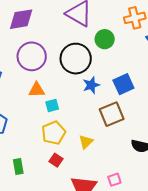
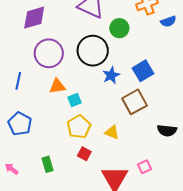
yellow triangle: (86, 142) -> (112, 132), turned -49

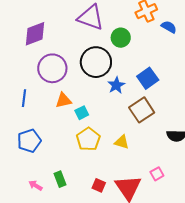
blue semicircle: (168, 21) -> (169, 27), turned -126
blue pentagon: (20, 124) -> (29, 141), turned 30
red square: (84, 154) -> (99, 185), moved
pink arrow: (12, 169) -> (35, 185), moved

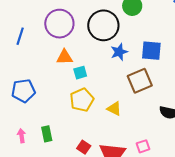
blue square: (148, 78) -> (151, 51), turned 30
blue line: (24, 98) -> (20, 36), moved
pink arrow: (35, 185) -> (21, 136), turned 40

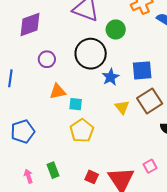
purple circle: (59, 24) -> (47, 59), size x0.6
cyan square: (80, 73) -> (76, 104), turned 32
brown square: (140, 81) -> (150, 101), moved
yellow triangle: (114, 109) -> (122, 107), moved, turned 35

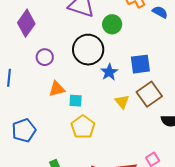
purple diamond: (30, 25) -> (26, 23), turned -32

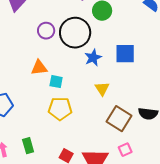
purple circle: (45, 57) -> (46, 31), moved
brown square: (149, 94) -> (119, 119), moved, turned -30
yellow pentagon: (83, 127) -> (60, 109), turned 30

